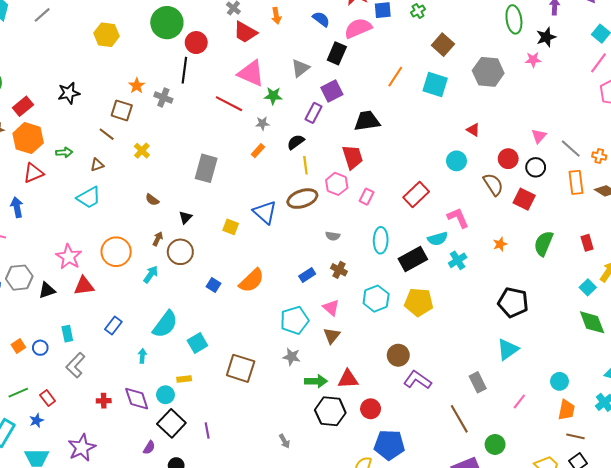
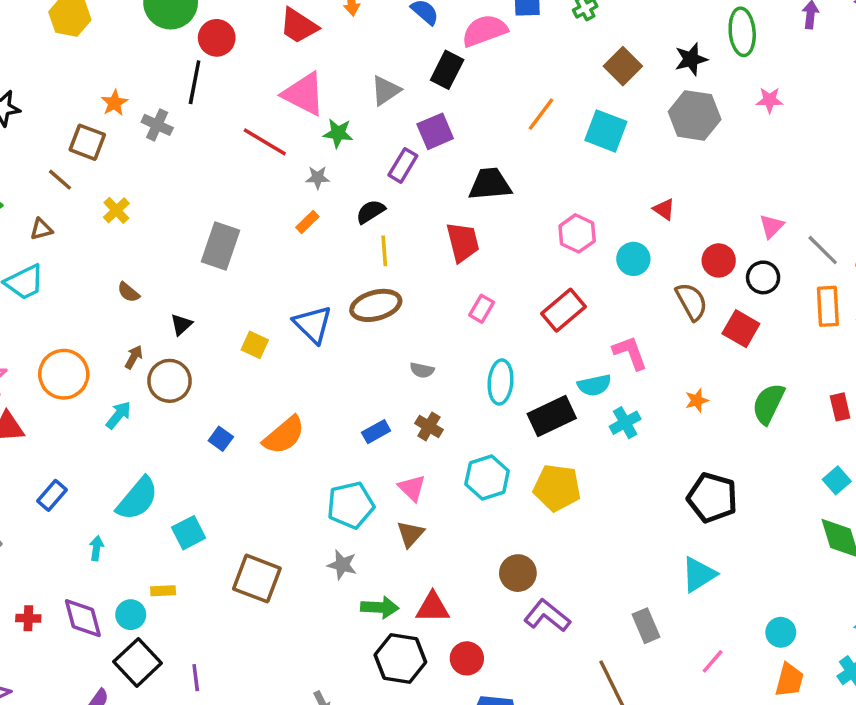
black star: (546, 37) -> (691, 59), moved
pink hexagon: (337, 184) -> (577, 233), moved

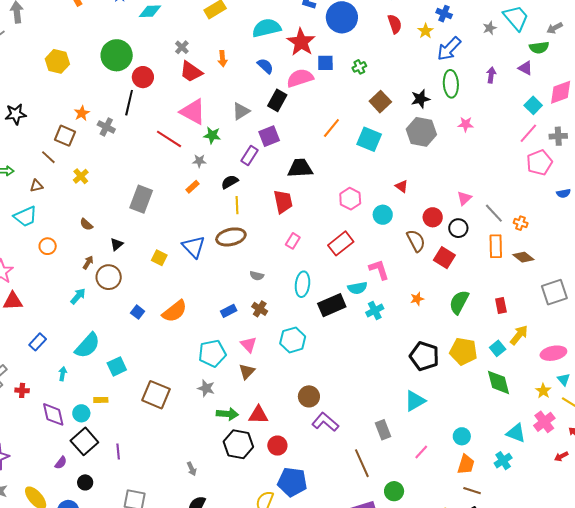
orange circle: (64, 374) -> (48, 246), moved, size x0.6
yellow pentagon: (557, 488) -> (463, 351), moved
red cross: (28, 618) -> (22, 390), moved

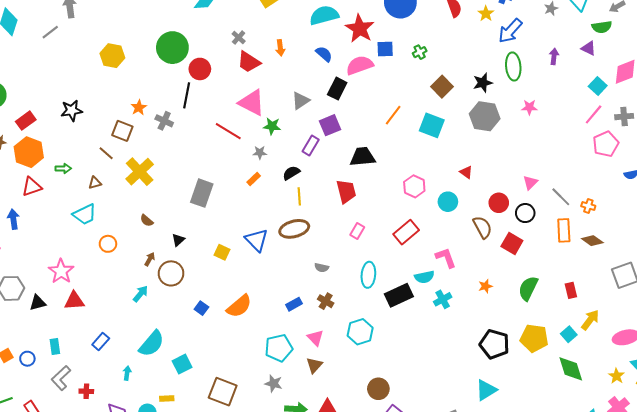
yellow cross: (81, 176) -> (140, 172), size x1.8

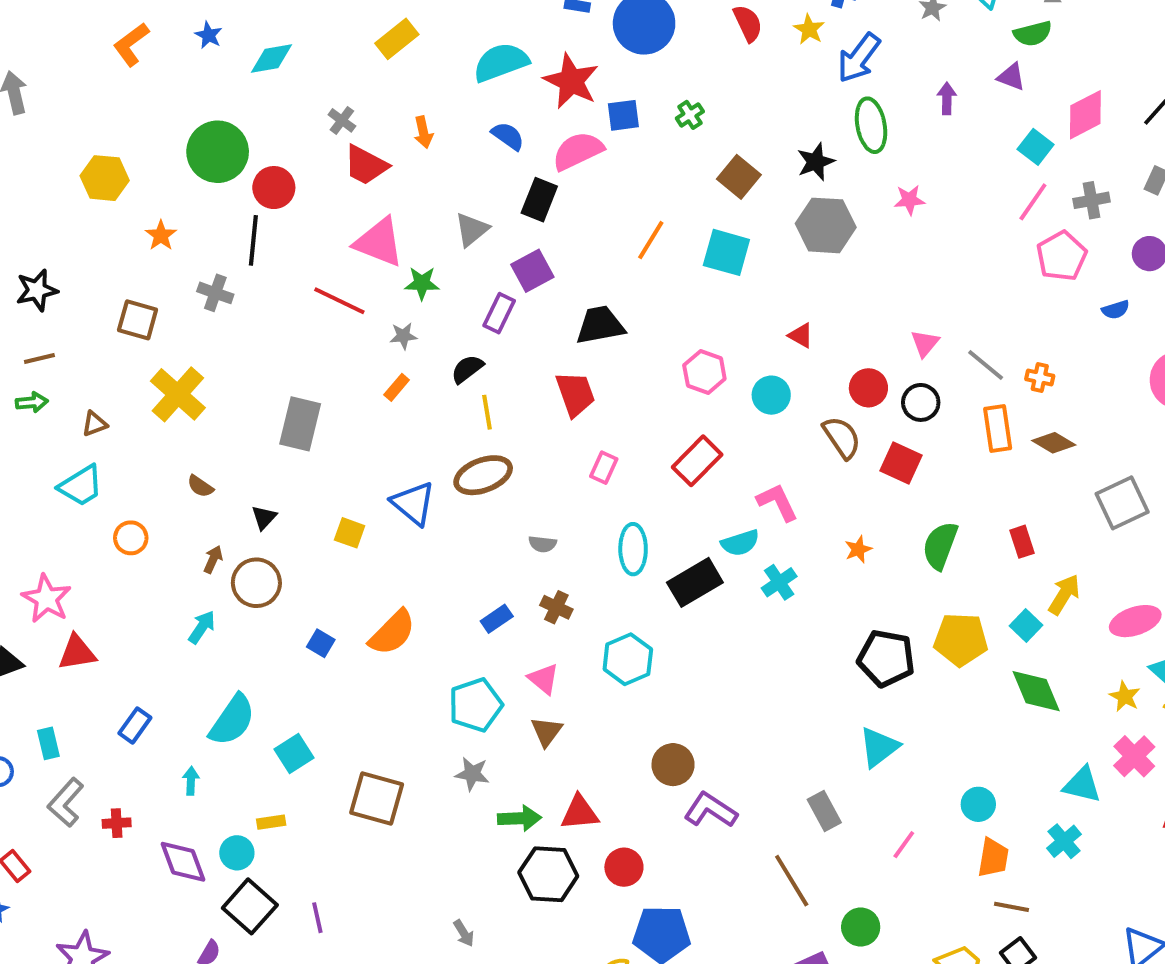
orange star: (139, 108) -> (161, 235), moved
brown line: (106, 153) -> (39, 359), moved, turned -49

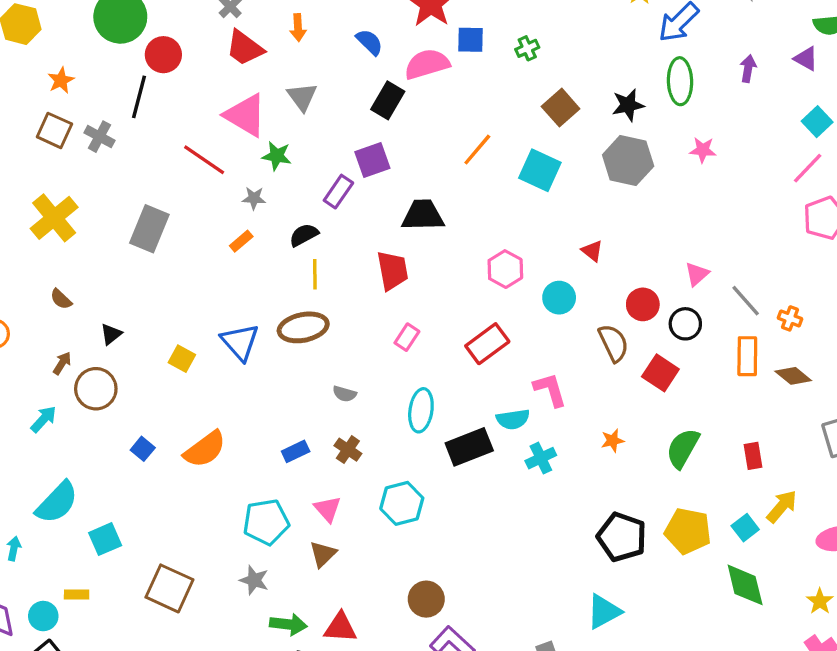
gray triangle: (472, 230) -> (302, 97), moved, turned -36
brown square: (138, 320) -> (54, 130), moved
gray rectangle: (300, 424) -> (149, 229), moved

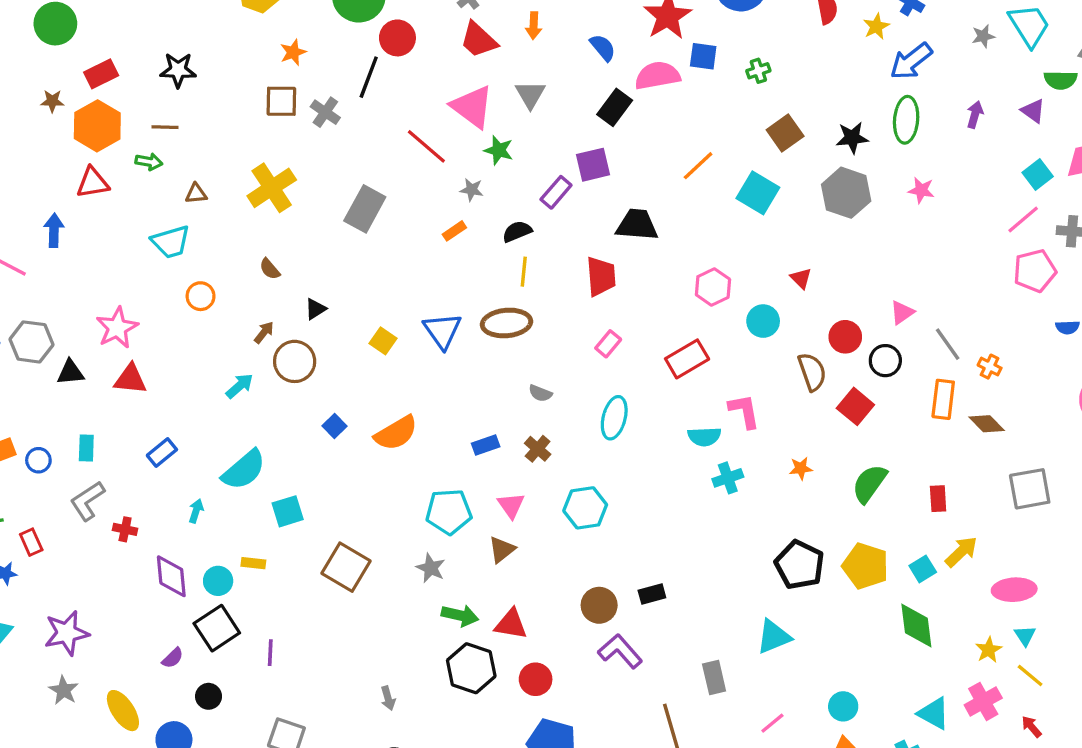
brown square: (54, 130) -> (281, 101), turned -30
black rectangle: (469, 447) -> (652, 594), moved, size x0.6

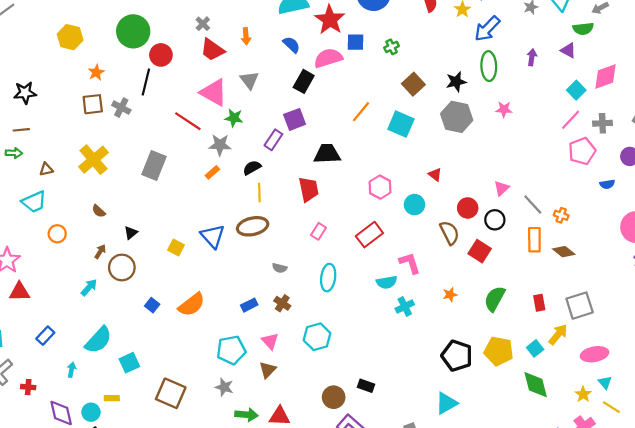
gray star: (472, 190) -> (220, 145), size x1.5
gray square: (1030, 489) -> (580, 306), moved
black rectangle: (652, 594) -> (366, 386), turned 42

